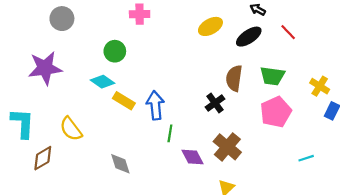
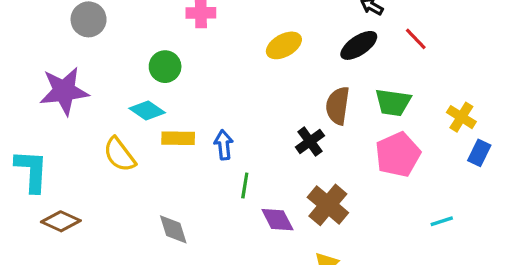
yellow ellipse: (210, 26) -> (284, 45), moved
yellow rectangle: (124, 101) -> (178, 138), turned -30
blue arrow: (155, 105) -> (224, 145), size x0.7
yellow semicircle: (71, 129) -> (119, 155), moved
brown diamond: (43, 158) -> (61, 221), turned 55

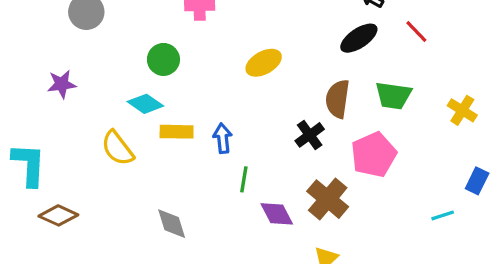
yellow ellipse: (284, 45) -> (264, 63), moved
purple star: (64, 91) -> (62, 84), size x0.6
blue rectangle: (479, 153) -> (477, 181), moved
pink pentagon: (398, 155) -> (374, 155), moved

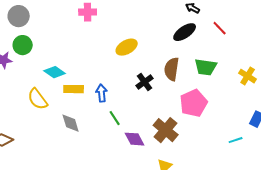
green circle: (163, 59) -> (23, 45), moved
black cross: (310, 135) -> (145, 82), moved
green line: (244, 179) -> (115, 118), turned -42
gray diamond: (172, 224) -> (71, 123), moved

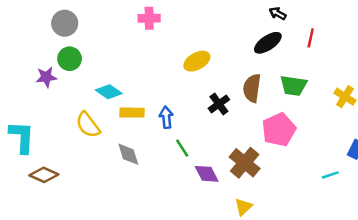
red line: (220, 28) -> (311, 38), turned 56

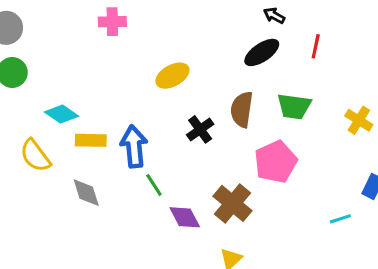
blue arrow: (166, 117) -> (134, 146), size x1.5

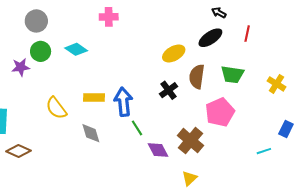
yellow ellipse: (172, 76) -> (174, 53), moved
cyan diamond: (62, 114) -> (76, 49), moved

